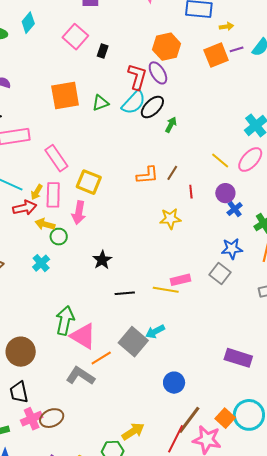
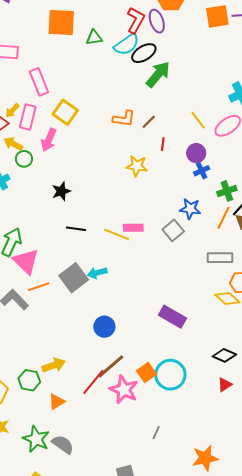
green arrow: (171, 125) -> (158, 74), size x1.8

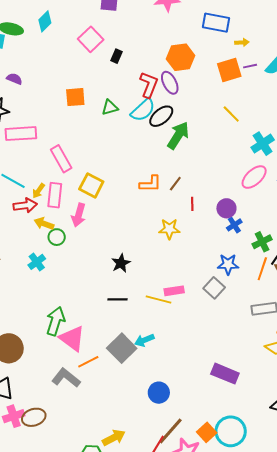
orange square: (61, 23) -> (75, 97), size x0.7
yellow line: (198, 120) -> (231, 114), moved
black star: (61, 191) -> (121, 263), moved

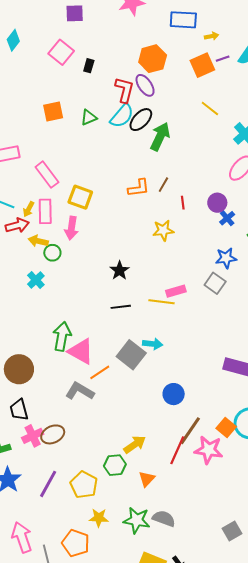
cyan arrow: (144, 340) -> (153, 344), turned -144

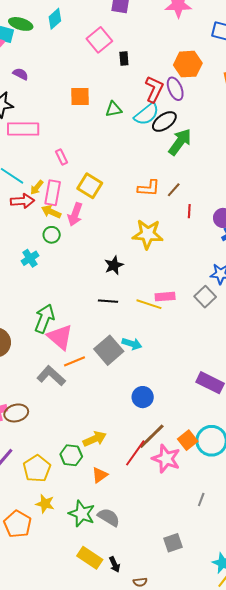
black rectangle: (89, 66) -> (124, 58), turned -32
pink rectangle: (47, 175) -> (61, 157), size x0.6
yellow star: (163, 230) -> (148, 234), moved, size x1.4
yellow arrow: (38, 241) -> (51, 212), moved

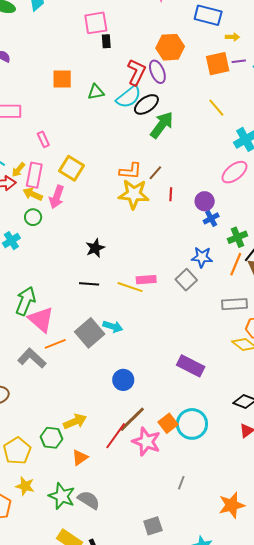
pink square: (99, 40) -> (96, 23), moved, turned 30
yellow star: (148, 234) -> (134, 194), moved

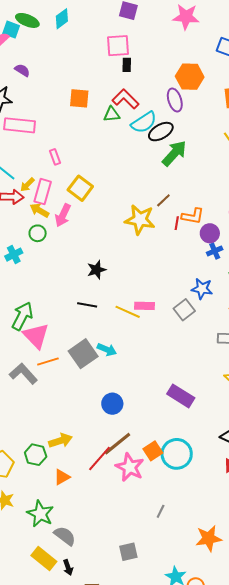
red L-shape: (136, 72) -> (126, 99), moved, turned -76
orange L-shape: (130, 171) -> (193, 216), moved
gray semicircle: (89, 500) -> (65, 536), moved

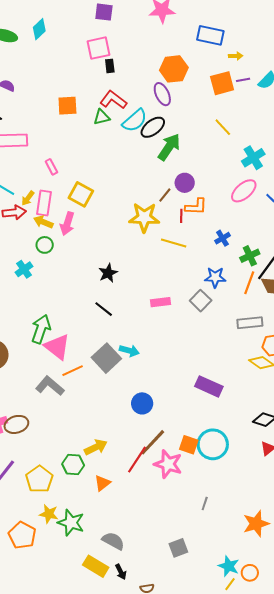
purple circle: (210, 233) -> (185, 183), moved
black line: (87, 305) -> (104, 309), turned 36
yellow line: (128, 312) -> (174, 243), moved
orange square: (153, 451) -> (189, 445), turned -30
green star: (40, 514) -> (71, 523), moved

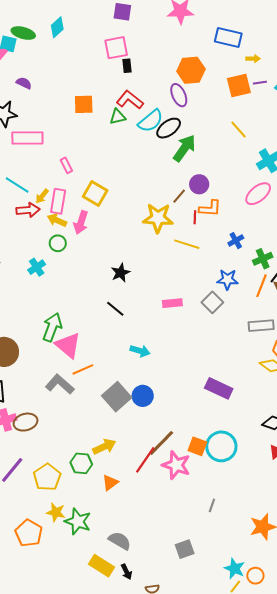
gray square: (106, 358) -> (117, 397), moved
blue circle: (142, 403) -> (143, 396), moved

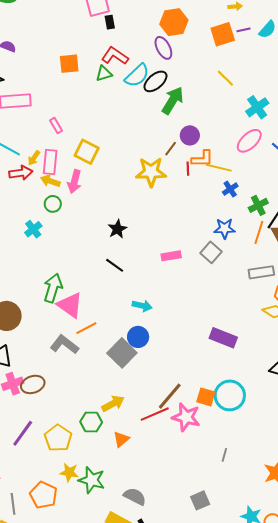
yellow line: (187, 244) -> (219, 168), moved
blue circle: (143, 396) -> (138, 337), moved
red line: (145, 460) -> (155, 414), turned 36

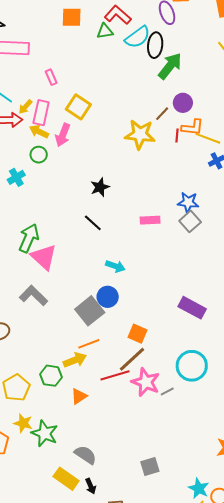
black ellipse: (155, 81) -> (155, 45), turned -50
blue star: (225, 228) -> (188, 202), moved
orange line: (86, 328) -> (89, 344), moved
orange square: (206, 397) -> (138, 334), moved
gray line: (224, 455) -> (167, 391), moved, turned 40

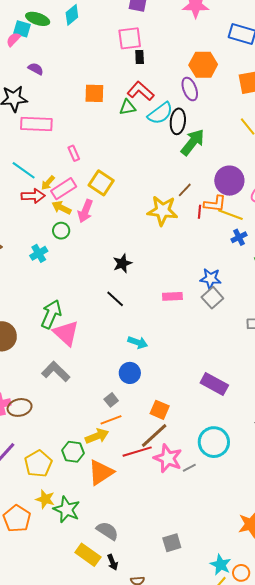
purple circle: (183, 103) -> (229, 181), moved, size x1.5
pink rectangle: (41, 113) -> (64, 189), turned 45
gray square: (90, 311) -> (111, 400), moved, size x0.5
orange triangle: (79, 396) -> (101, 472), size x1.6

